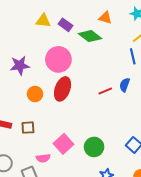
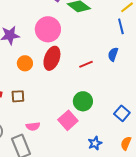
red line: (105, 91) -> (86, 64), moved
pink square: (64, 144) -> (68, 120), moved
green circle: (94, 147) -> (83, 101), moved

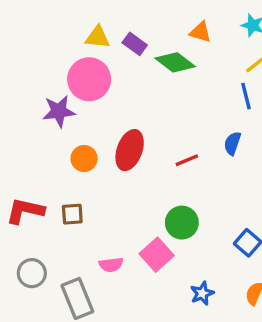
pink circle: (48, 29) -> (89, 79), moved
pink semicircle: (33, 126) -> (111, 265), moved

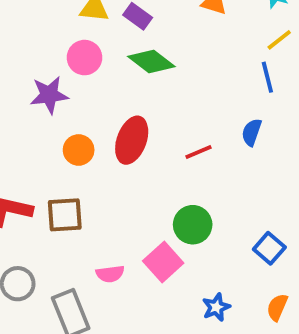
green diamond: (175, 62) -> (151, 61), moved
pink circle: (89, 79) -> (84, 58), size x0.7
brown square: (72, 214) -> (65, 215), size x1.4

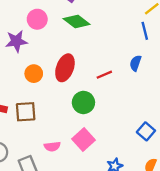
green circle: (193, 225) -> (83, 102), moved

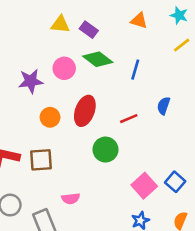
pink circle: (37, 19) -> (64, 68), moved
blue line: (145, 31) -> (135, 70), moved, turned 30
pink square: (83, 139) -> (144, 186), moved

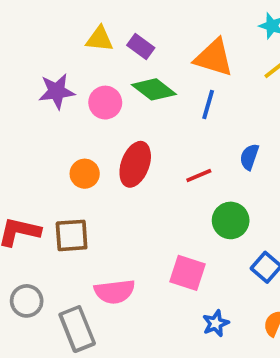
orange triangle: (139, 21) -> (214, 58), moved, size x1.6
purple star: (31, 81) -> (57, 91), moved
green circle: (105, 150) -> (231, 220), moved
pink square: (144, 186) -> (188, 273), moved, turned -30
pink semicircle: (71, 199) -> (115, 292), size x1.5

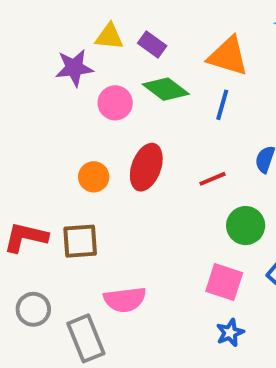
purple star: (57, 91) -> (74, 68), moved
pink square: (188, 273) -> (224, 282), moved

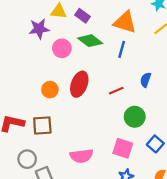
pink semicircle: (125, 300) -> (81, 156), moved
gray circle: (33, 309) -> (27, 159), moved

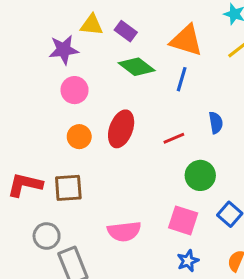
pink circle: (62, 48) -> (75, 90), moved
blue semicircle: (146, 80) -> (216, 123), turned 152

